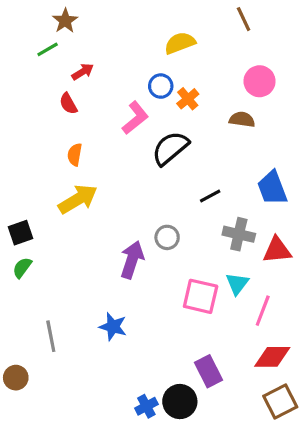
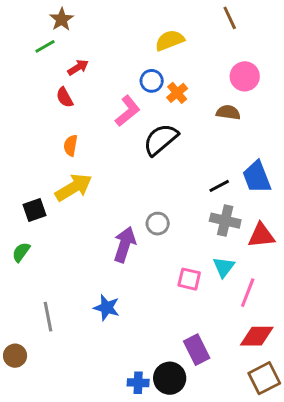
black line: (210, 196) -> (219, 186), moved
black square: (21, 233) -> (35, 210), moved
pink square: (201, 296) -> (189, 279), size x0.7
blue cross: (146, 406) -> (138, 383), turned 30

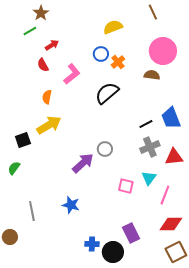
pink circle: (245, 76) -> (163, 51), size x1.4
pink L-shape: (128, 111) -> (72, 74), moved
gray cross: (225, 221) -> (150, 147), turned -36
purple arrow: (125, 245) -> (83, 163), turned 30
blue cross: (138, 383) -> (92, 244), moved

